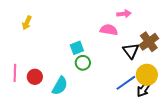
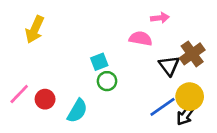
yellow arrow: (27, 23) -> (35, 29), size x1.5
pink line: (15, 73) -> (19, 94), turned 42

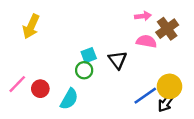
pink semicircle: (141, 38) -> (146, 41), moved
brown cross: (192, 54) -> (167, 29), moved
black triangle: (169, 66) -> (118, 60), moved
green circle: (107, 81) -> (84, 70), moved

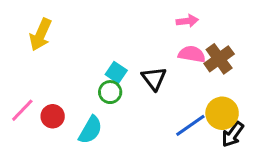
brown cross: (167, 29) -> (219, 59), moved
cyan square: (89, 55) -> (116, 72), turned -35
black arrow: (166, 103) -> (233, 134), moved

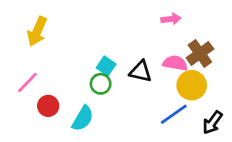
pink semicircle: (192, 54) -> (175, 63), moved
black triangle: (154, 78) -> (141, 71), turned -40
pink line: (22, 110) -> (27, 82), moved
yellow circle: (222, 113) -> (192, 85), moved

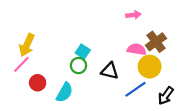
yellow arrow: (37, 31) -> (27, 45), moved
black triangle: (141, 71) -> (110, 71), moved

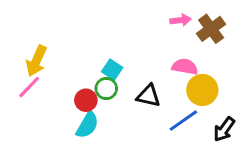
brown cross: (156, 42) -> (211, 29), moved
red circle: (38, 83) -> (86, 100), moved

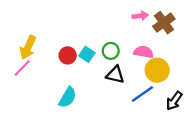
green circle: (106, 89) -> (111, 51), moved
red circle: (86, 100) -> (68, 55), moved

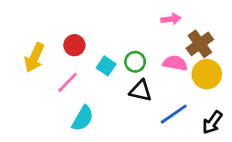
brown cross: (164, 23) -> (200, 44), moved
red circle: (68, 55) -> (74, 45), moved
pink line: (22, 68) -> (68, 82), moved
yellow circle: (157, 70) -> (207, 74), moved

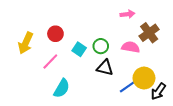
yellow circle: (207, 74) -> (144, 78), moved

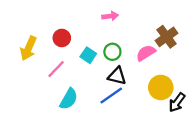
pink arrow: (128, 14) -> (110, 16), moved
pink semicircle: (131, 47) -> (146, 53), turned -42
blue line: (130, 85) -> (111, 96), moved

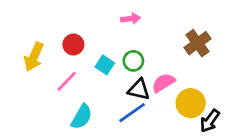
pink semicircle: (146, 53) -> (163, 83), moved

